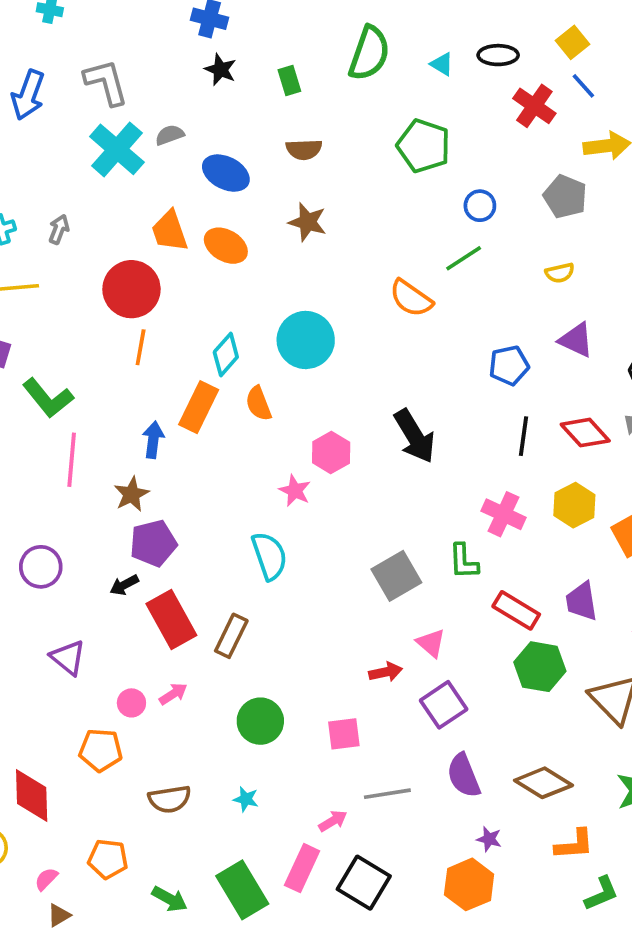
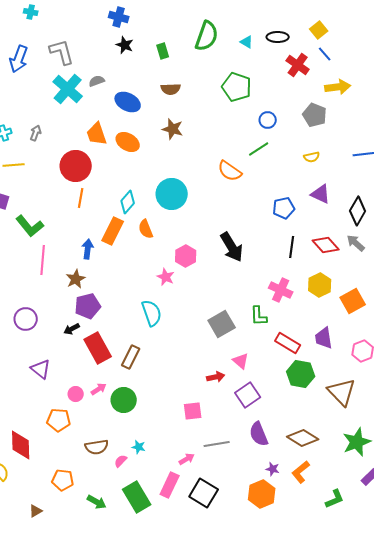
green circle: (260, 721) -> (124, 400), moved
orange L-shape: (574, 845) -> (301, 472), moved, turned 145
pink semicircle: (46, 879) -> (121, 461), moved

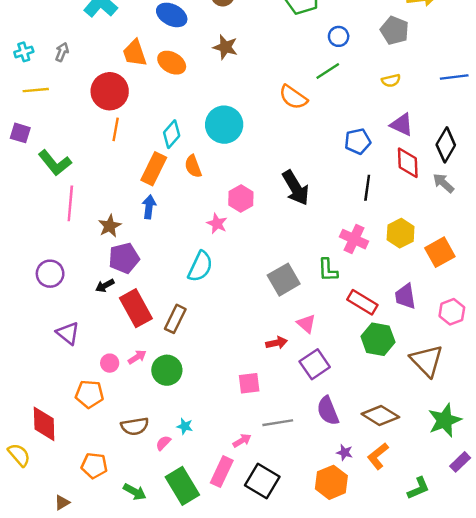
red diamond: (326, 245) -> (408, 163), moved, turned 40
blue arrow: (88, 249) -> (149, 207), moved
cyan semicircle: (152, 313) -> (200, 266), turned 44

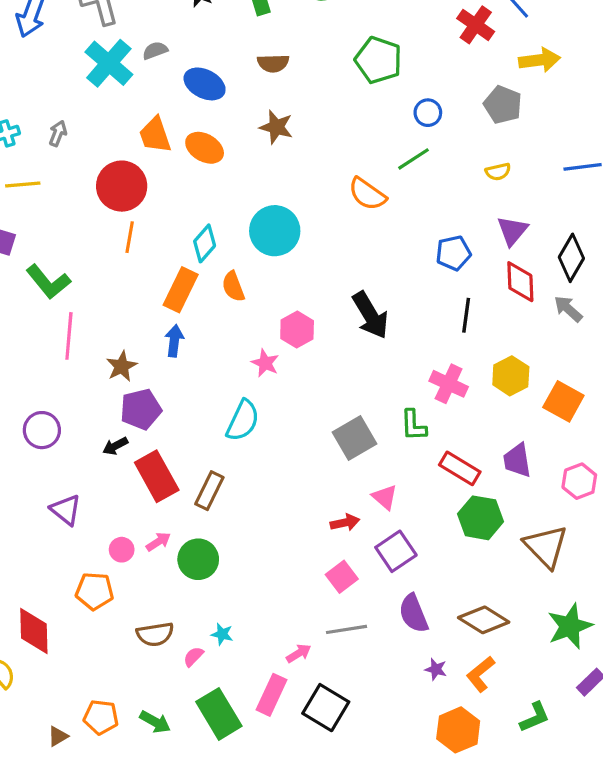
purple triangle: (402, 125) -> (512, 231), turned 45
orange square: (440, 252) -> (563, 401), turned -32
pink square: (249, 383) -> (342, 577), moved, turned -30
orange pentagon: (94, 466) -> (101, 717), moved
orange hexagon: (331, 482) -> (458, 730), moved

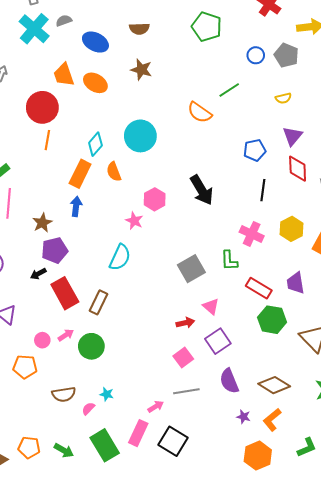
blue circle: (428, 113) -> (256, 55), moved

